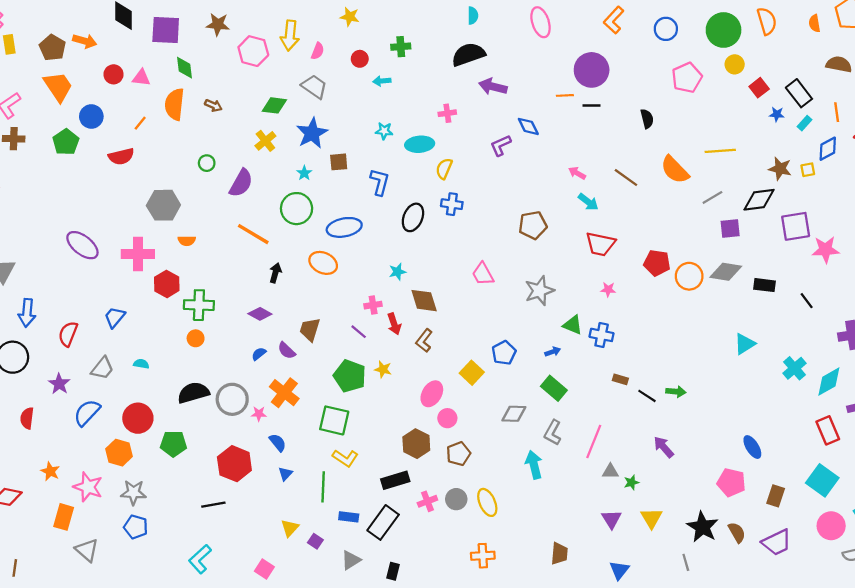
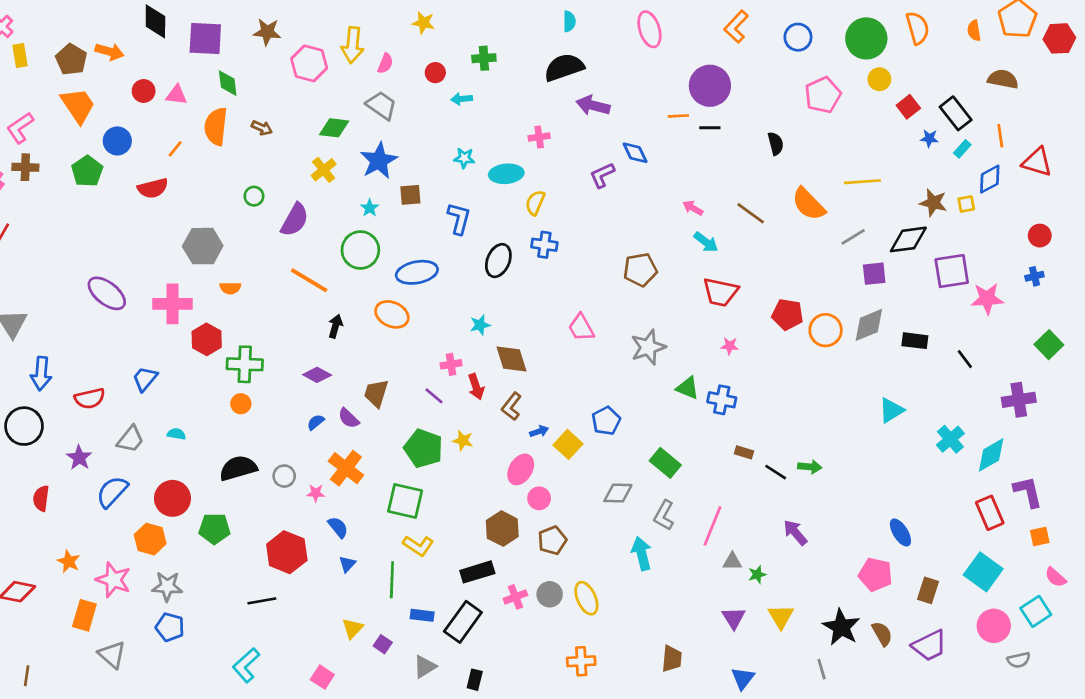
gray diamond: (726, 272) -> (869, 325), turned -32
red semicircle: (68, 334) -> (90, 398), turned -125
blue arrow: (553, 352) -> (539, 431), moved
gray circle: (232, 399) -> (284, 476), size x0.6

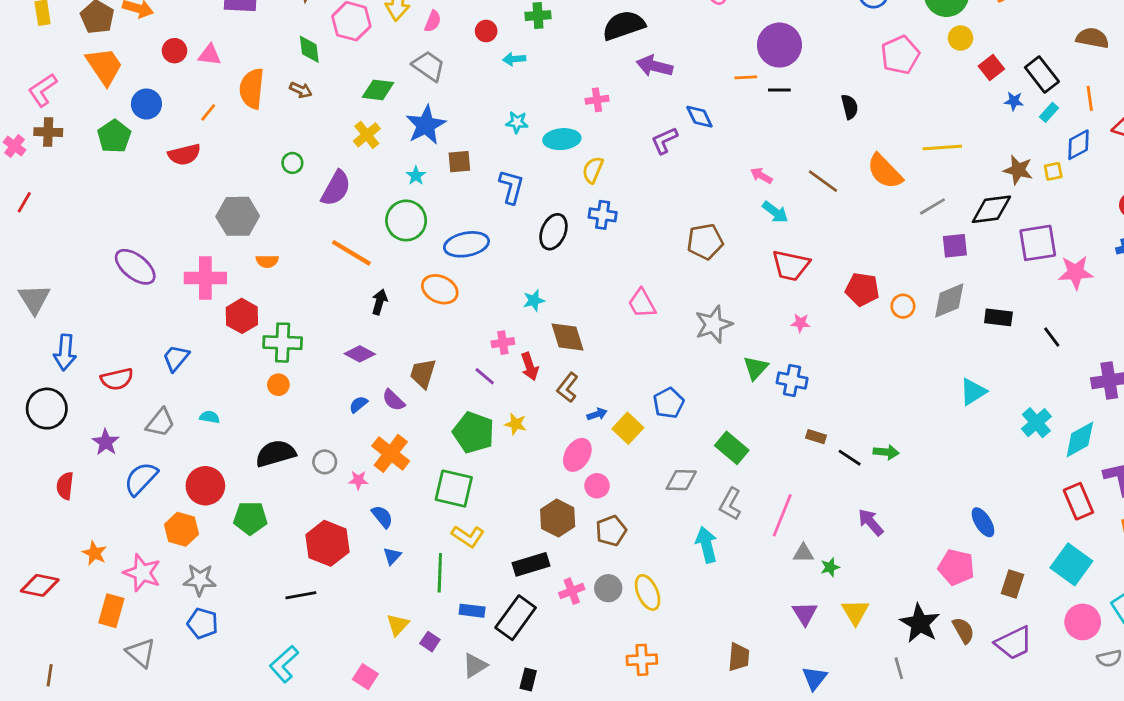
green diamond: (228, 83) -> (309, 49), moved
orange circle: (826, 330) -> (903, 306), size x0.7
green triangle: (688, 388) -> (756, 368), turned 50

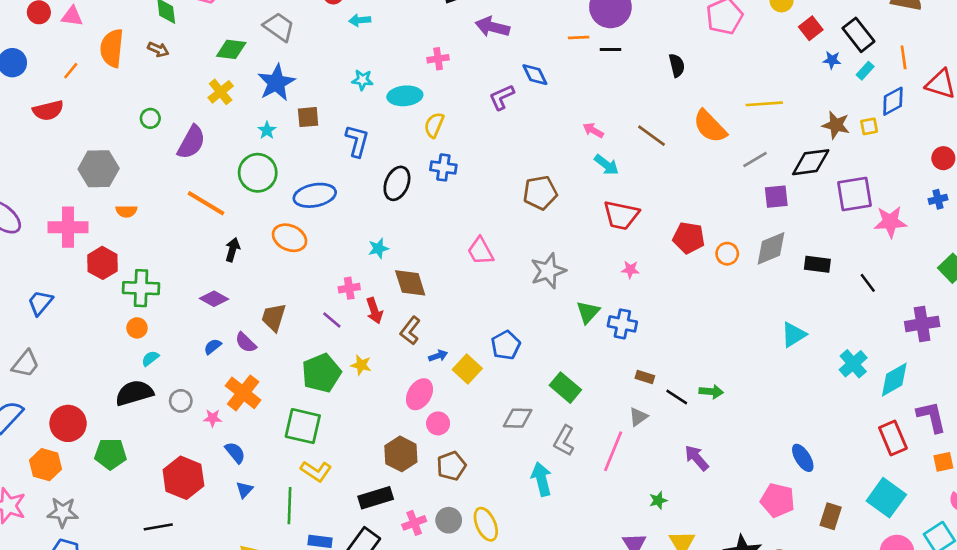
cyan semicircle: (210, 417) -> (150, 358), moved, turned -48
green pentagon: (473, 432) -> (321, 373), turned 30
gray triangle: (803, 553) -> (638, 417), moved, turned -36

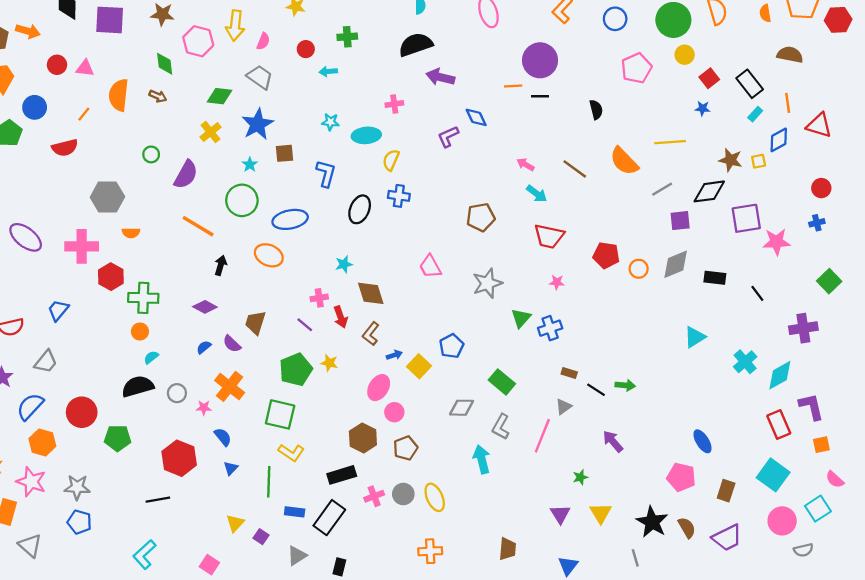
blue star: (832, 60) -> (703, 108), moved
blue cross: (622, 324) -> (550, 328), turned -30
orange hexagon: (45, 465) -> (42, 442), moved

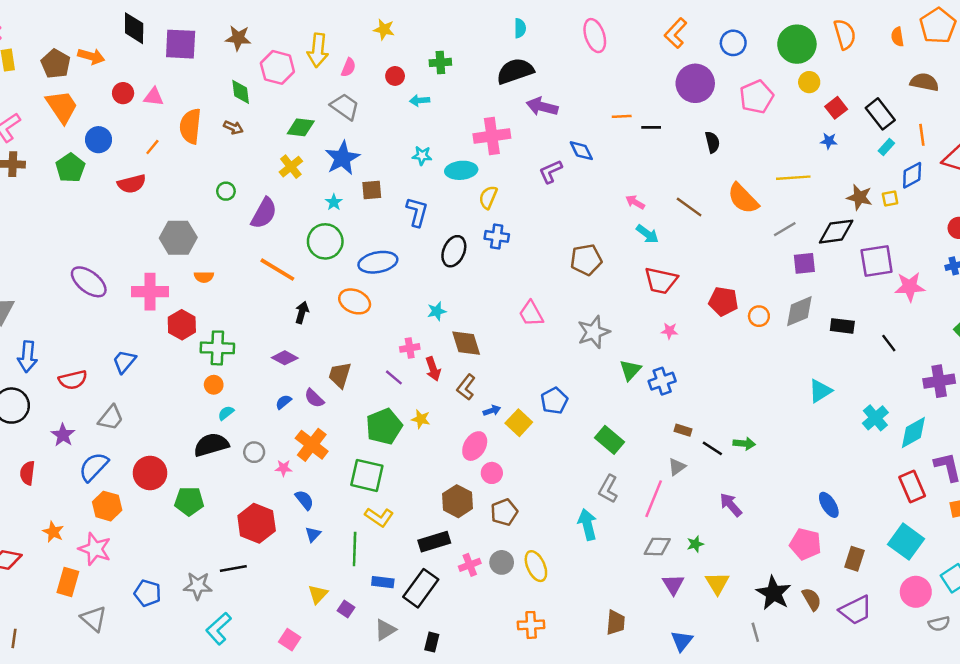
purple circle: (540, 60) -> (695, 83), moved
pink cross: (394, 104) -> (492, 136), size x1.8
gray diamond: (462, 408) -> (657, 546), moved
gray star: (77, 487) -> (198, 586), moved

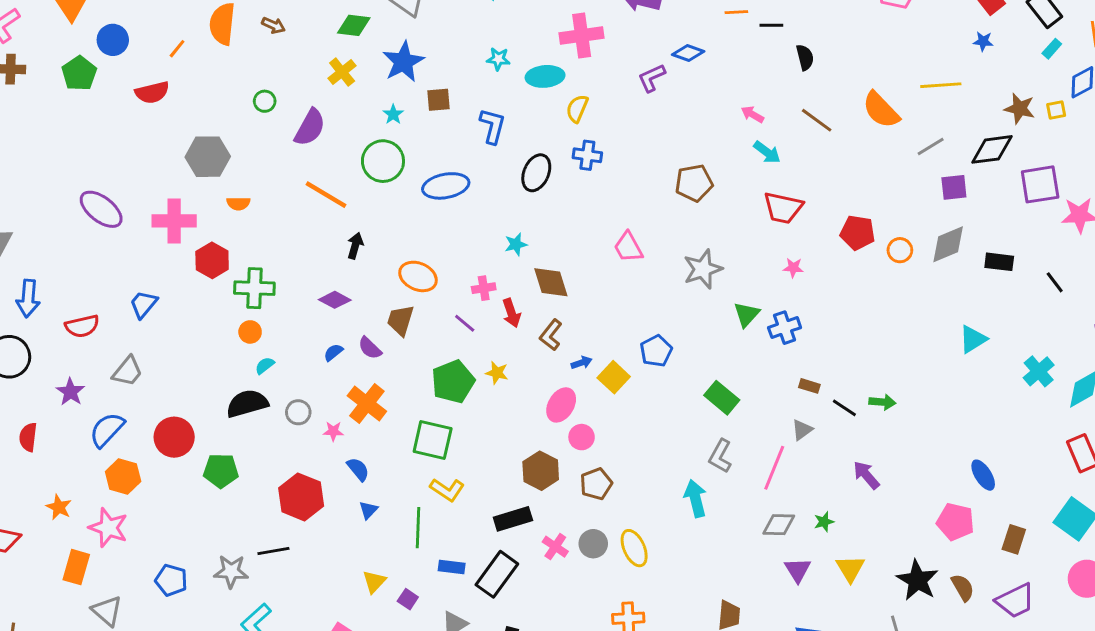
black semicircle: (712, 142) -> (805, 57), moved
blue diamond: (581, 151) -> (688, 53), turned -45
orange ellipse: (355, 301) -> (418, 276), moved
pink cross: (470, 565) -> (555, 547), turned -35

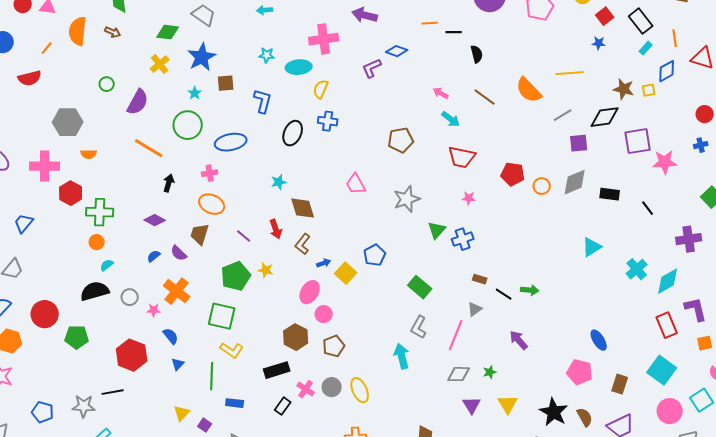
pink cross: (484, 288) -> (210, 173), moved
black rectangle: (497, 574) -> (283, 406), moved, size x0.6

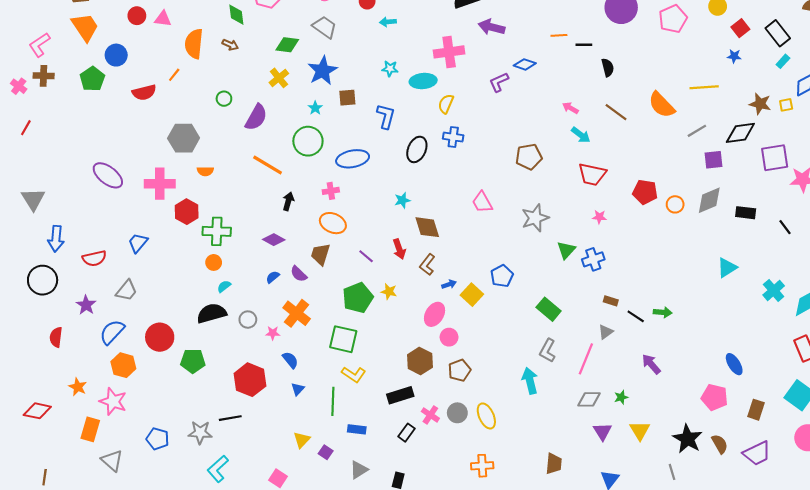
orange line: (47, 48) -> (174, 75), moved

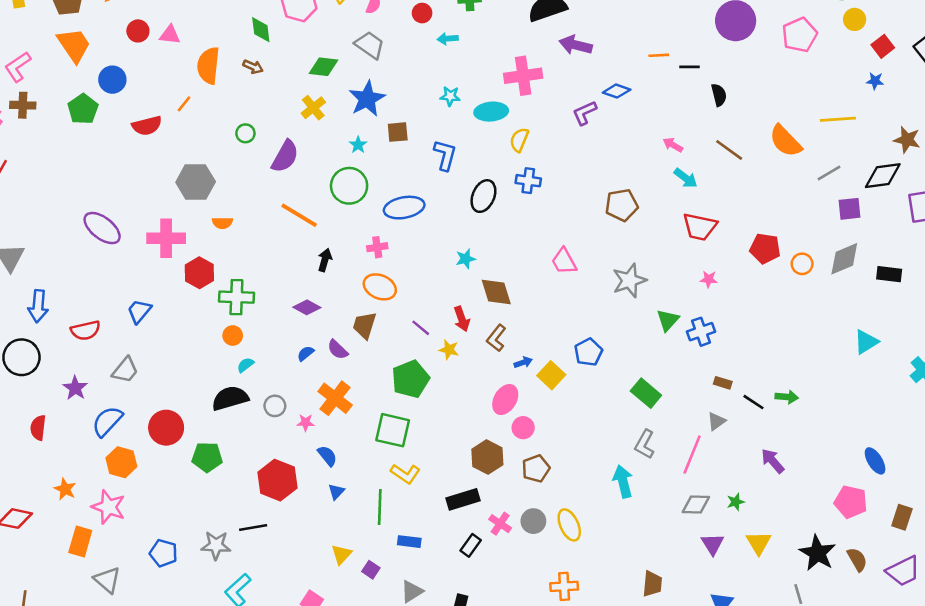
yellow star: (389, 292) -> (449, 350), moved

